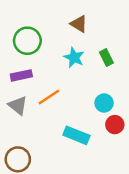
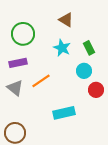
cyan circle: (104, 103) -> (84, 71), moved
red circle: (115, 125) -> (96, 90), moved
cyan rectangle: (76, 135) -> (64, 113), turned -35

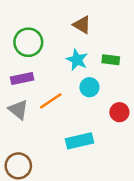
green rectangle: (89, 48) -> (111, 60), turned -56
cyan circle: (84, 71) -> (89, 87), moved

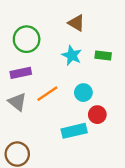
cyan circle: (89, 87) -> (83, 93), moved
red circle: (119, 112) -> (97, 115), moved

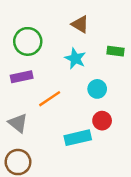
green rectangle: (103, 55) -> (115, 51), moved
cyan circle: (83, 93) -> (97, 89), moved
gray triangle: (17, 102) -> (18, 123), moved

